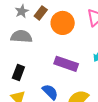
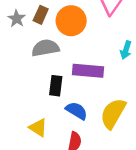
gray semicircle: (21, 36) -> (45, 48), moved
black rectangle: (18, 72) -> (56, 86), moved

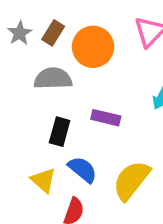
purple rectangle: (88, 71) -> (106, 118), size x0.7
yellow triangle: (38, 128) -> (43, 180), moved

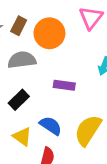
black rectangle: (60, 132) -> (19, 100), moved, turned 36

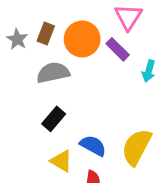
purple rectangle: (64, 85) -> (118, 49), moved, turned 42

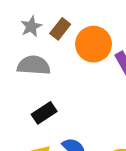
gray semicircle: (53, 73) -> (34, 65), moved

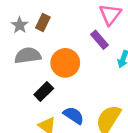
orange circle: (93, 44) -> (65, 63), moved

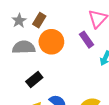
orange circle: (65, 63) -> (51, 42), moved

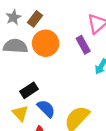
black rectangle: (34, 79) -> (29, 90), moved

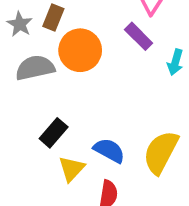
black rectangle: (29, 90) -> (54, 133), moved
yellow triangle: (20, 113) -> (72, 169), turned 42

